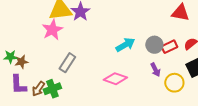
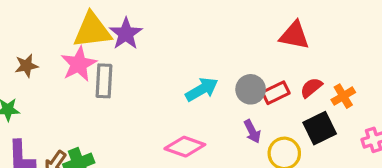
brown star: (21, 62) -> (26, 66), moved
gray rectangle: (67, 63) -> (104, 81), moved, turned -30

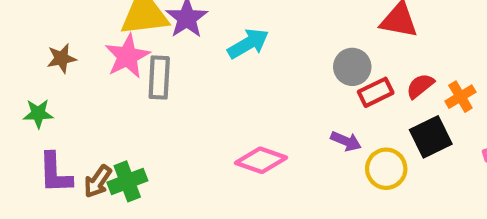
cyan arrow: (202, 89) -> (248, 44), moved
gray circle: (251, 89) -> (352, 67), moved
purple arrow: (252, 131) -> (346, 141), turned -40

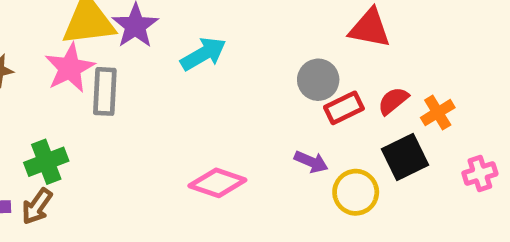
green cross: (127, 181) -> (46, 162), moved

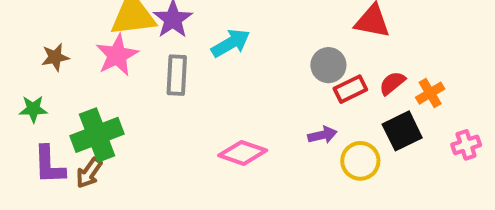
gray rectangle: (105, 91) -> (177, 75), moved
green cross: (46, 162) -> (97, 135), size x1.4
purple arrow: (311, 162) -> (322, 135), turned -36

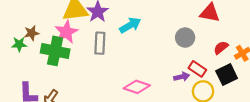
red rectangle: (350, 89) -> (197, 69), moved, turned 60
green star: (33, 109) -> (19, 44), moved
green cross: (97, 135) -> (55, 51), moved, turned 32

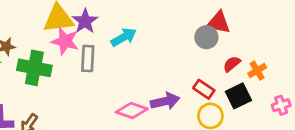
pink star: (66, 32) -> (65, 41), moved, turned -30
gray circle: (185, 38) -> (206, 37), moved
purple arrow: (182, 77) -> (165, 101), moved, size x1.5

